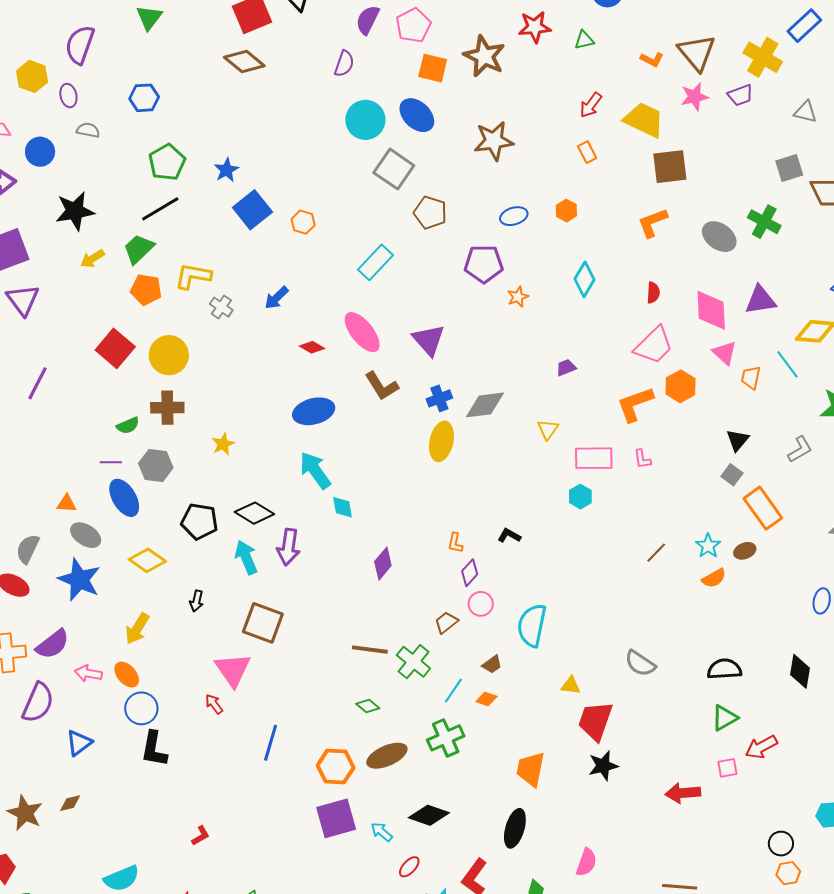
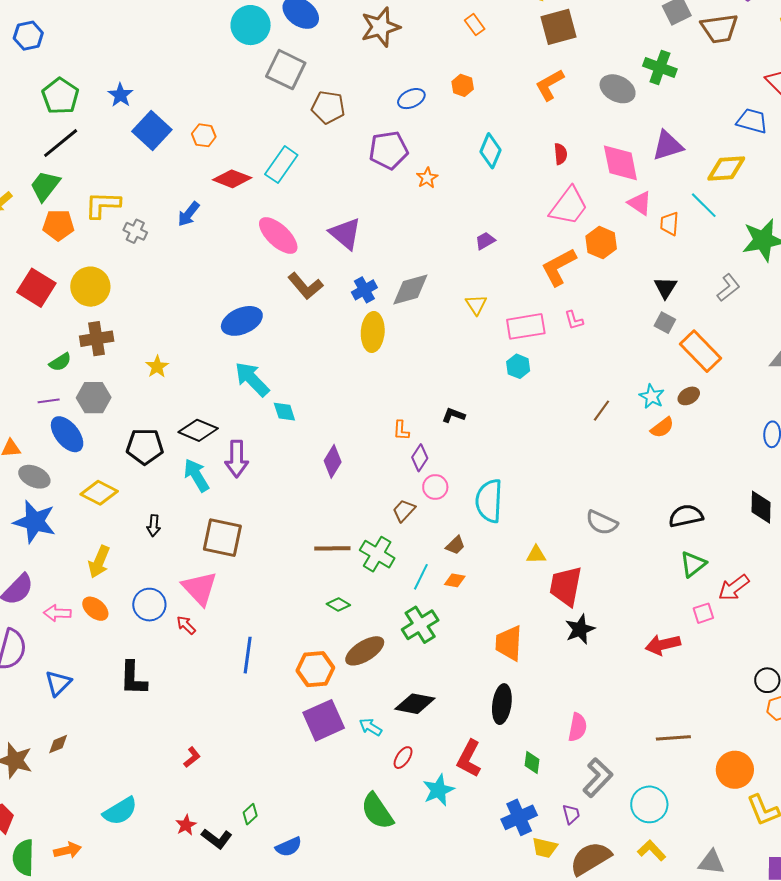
red diamond: (312, 347) -> (232, 179), moved, size x1.5
blue circle: (141, 708) -> (149, 605), moved

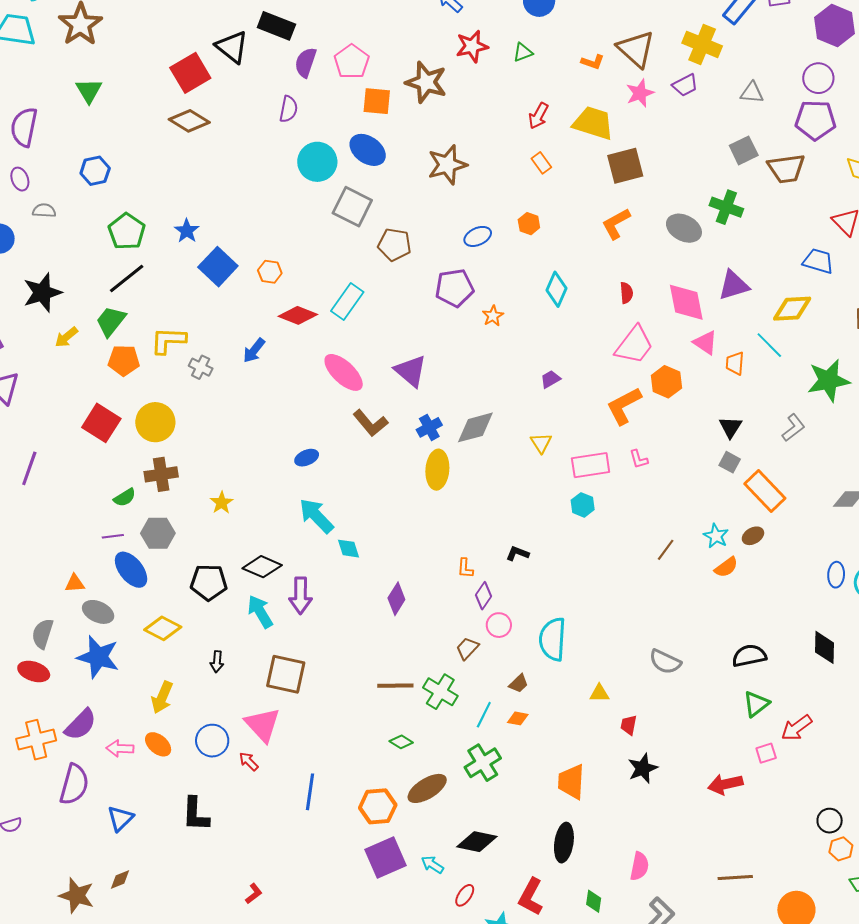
blue ellipse: (242, 321) -> (307, 458), size x0.6
red trapezoid: (566, 586) -> (629, 725), size x0.5

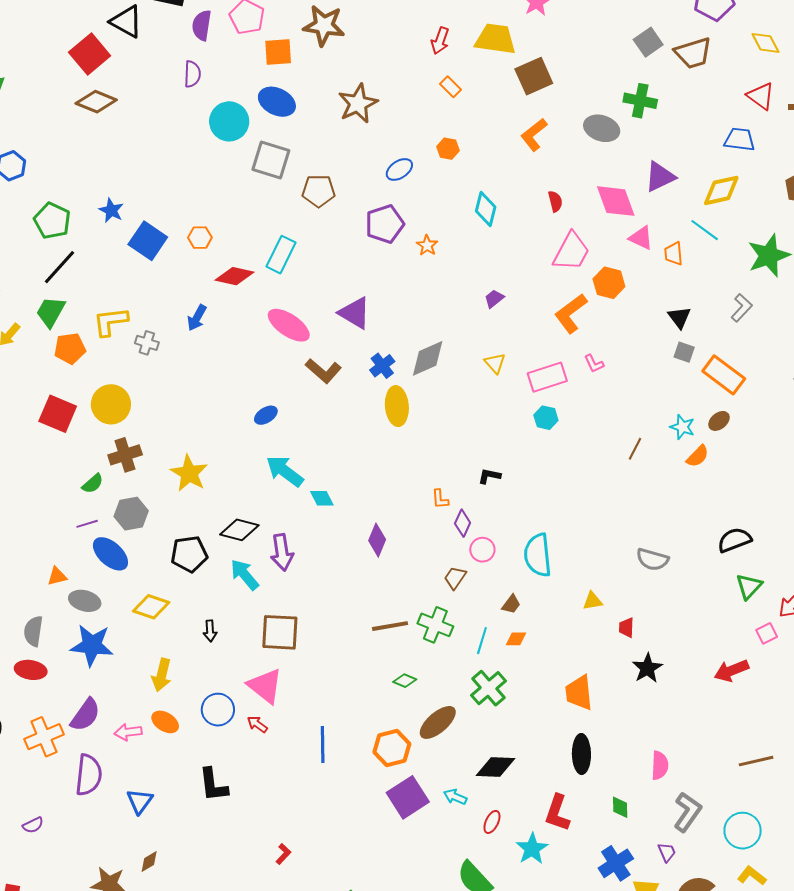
yellow star: (222, 503) -> (189, 473), size x1.6

